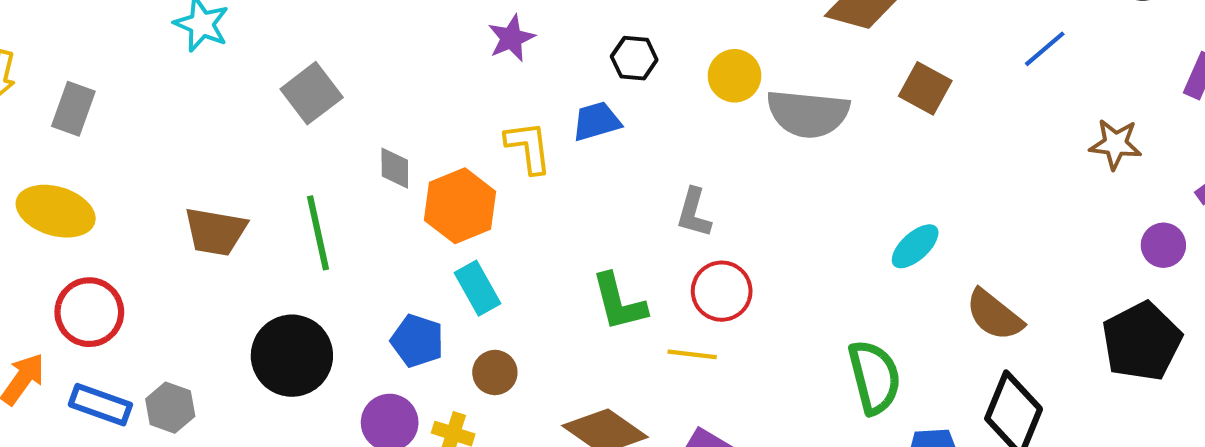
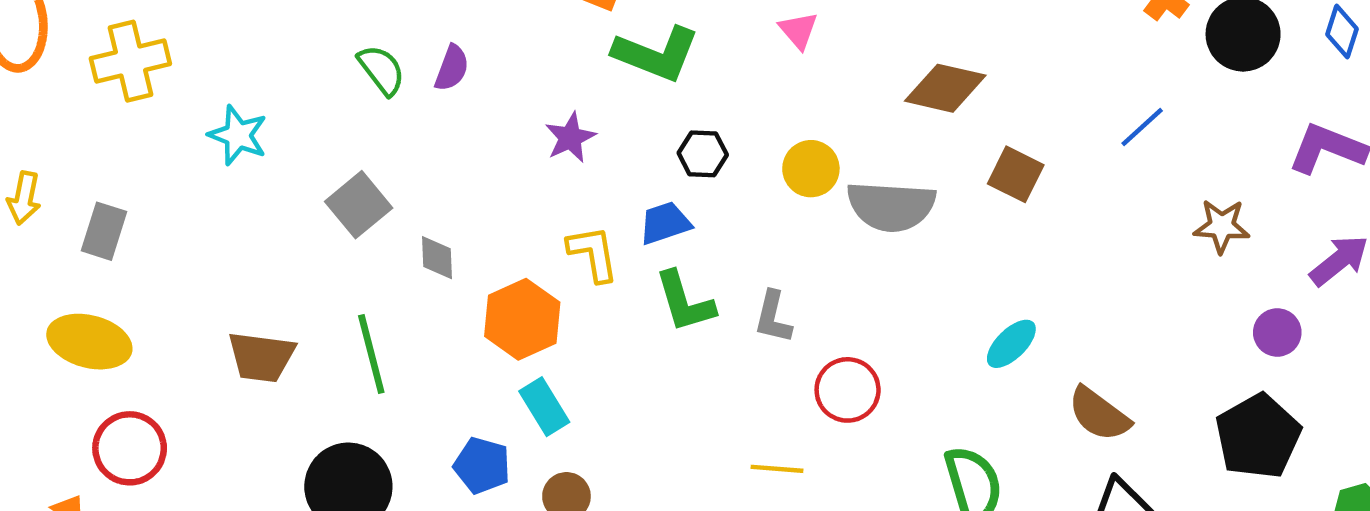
gray diamond: (395, 168) -> (437, 258), moved
red circle: (722, 291) -> (848, 390), moved
green L-shape: (619, 302) -> (685, 302), moved

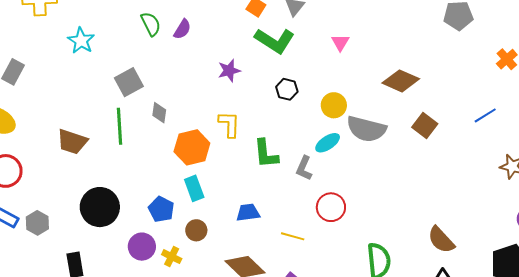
blue trapezoid: (665, 223) -> (248, 213), moved
cyan ellipse: (1011, 344) -> (328, 143), moved
green line: (371, 354) -> (119, 126), moved

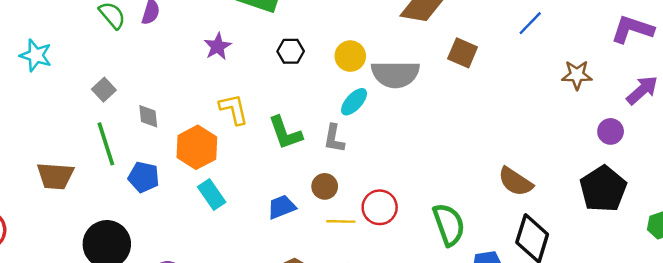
gray square: (129, 82) -> (104, 90), size x0.7
red circle: (331, 207) -> (380, 207), moved
blue pentagon: (161, 209) -> (144, 177), moved
brown circle: (196, 230) -> (325, 186), moved

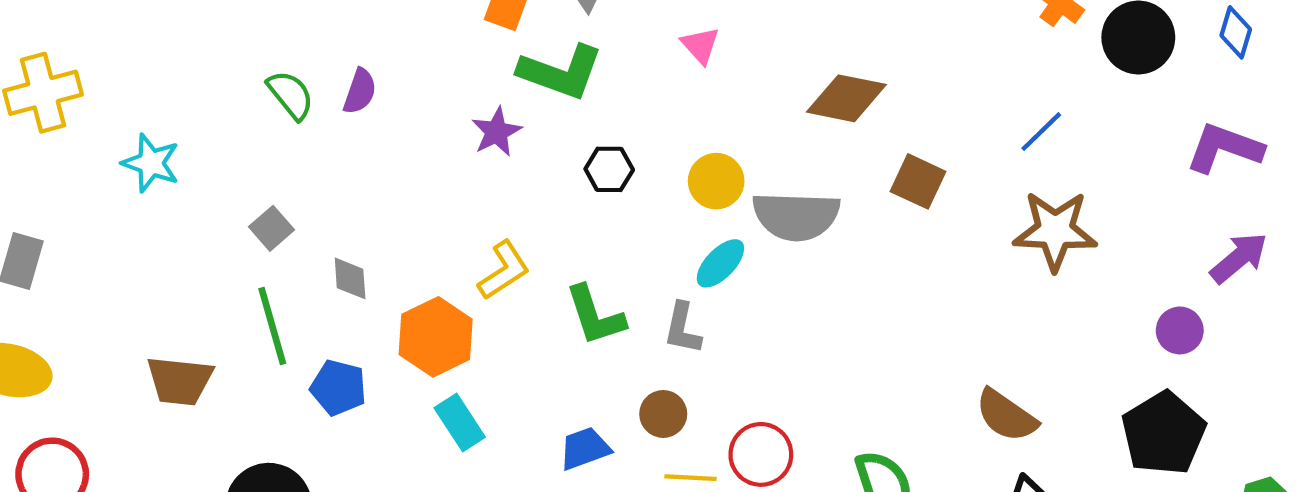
purple star: (218, 46) -> (497, 132), moved
brown star: (577, 75) -> (1055, 231), moved, size x1.5
yellow L-shape: (234, 109) -> (504, 270), turned 68

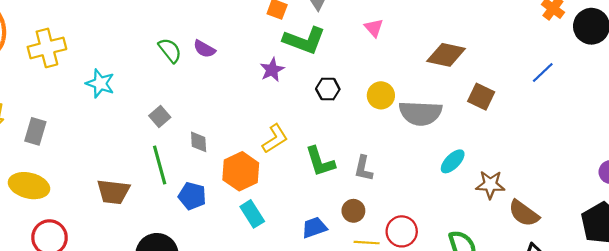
purple semicircle: (360, 91) -> (204, 49), turned 100
brown star: (1055, 231) -> (490, 185), moved, size x0.7
cyan ellipse: (720, 263) -> (453, 161), moved

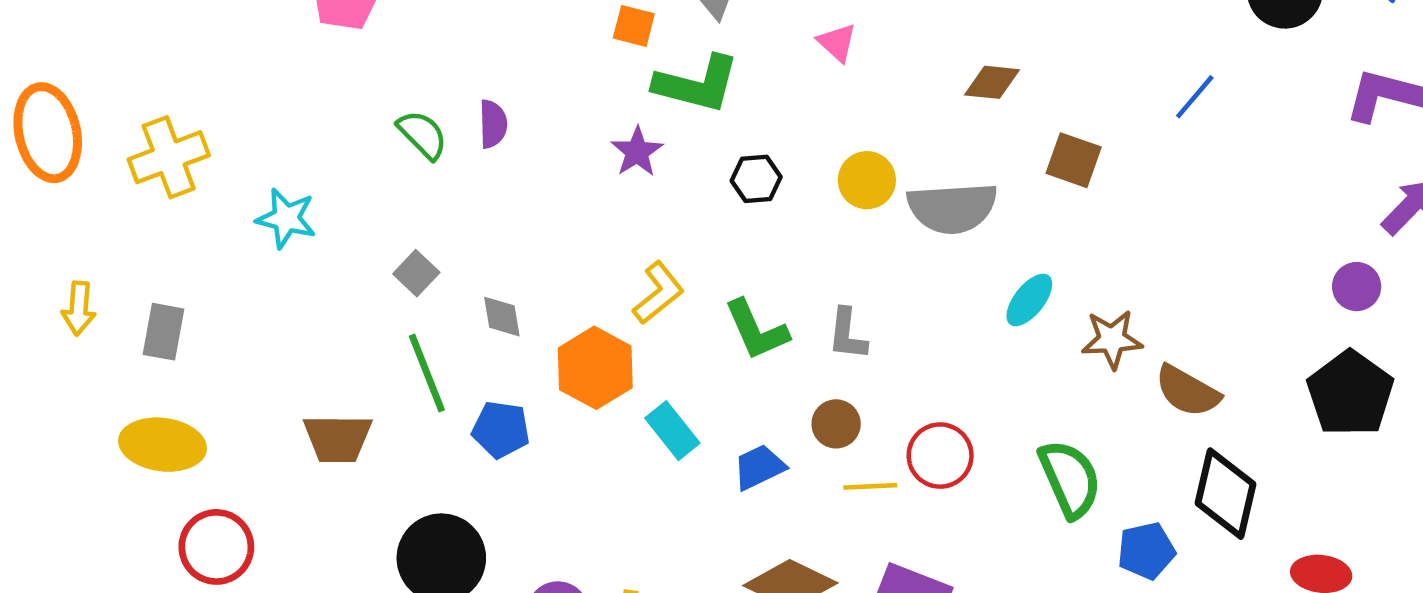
purple semicircle: (204, 49) -> (493, 124), turned -115
brown diamond: (446, 55) -> (992, 82), size x0.7
cyan rectangle: (252, 214) -> (672, 431), moved

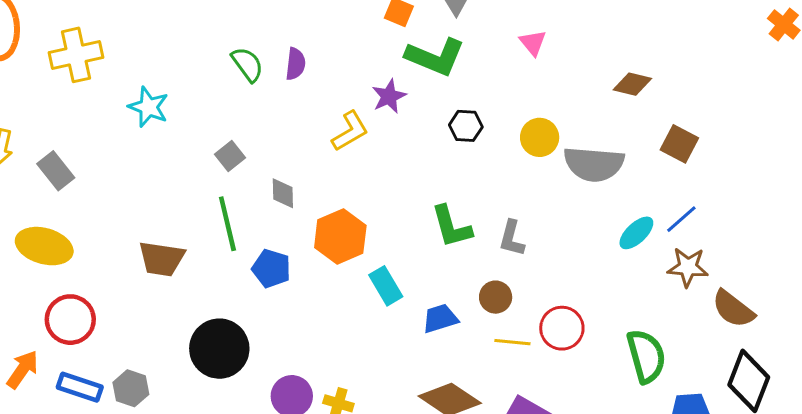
blue line: (1195, 97) -> (681, 219), moved
yellow L-shape: (658, 293) -> (350, 131), moved
gray rectangle: (163, 332) -> (56, 171), turned -57

